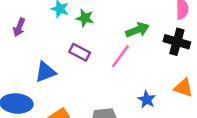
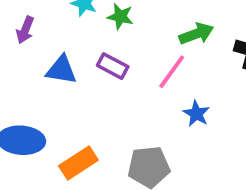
blue triangle: (45, 72) -> (61, 70), moved, turned 30
blue star: (147, 100) -> (196, 114), moved

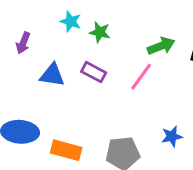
blue star: (196, 114) -> (172, 136), moved, turned 30
orange rectangle: (78, 163) -> (66, 150), turned 48

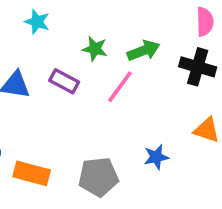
green star: (100, 32) -> (95, 49), moved

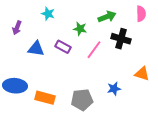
green arrow: (144, 51) -> (107, 17), moved
black cross: (198, 67) -> (121, 39), moved

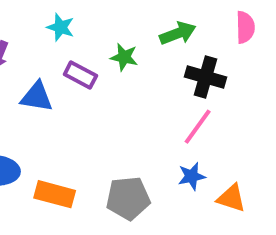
purple rectangle: (63, 47) -> (80, 75), moved
pink line: (94, 50) -> (198, 127), moved
orange triangle: (142, 74) -> (231, 198), moved

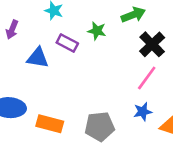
black cross: (206, 77) -> (152, 44), turned 30

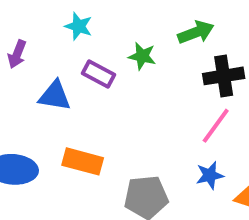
black cross: (152, 44) -> (224, 76), turned 35
orange rectangle: (50, 124) -> (83, 161), moved

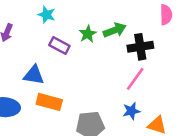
green arrow: (196, 32) -> (115, 30), moved
green star: (142, 56) -> (88, 34), turned 30
blue triangle: (55, 96) -> (34, 75), moved

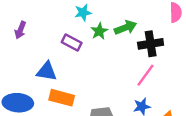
cyan star: (47, 15) -> (83, 12), moved, turned -30

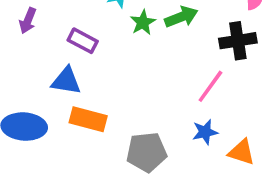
purple rectangle: (72, 43) -> (83, 41), moved
black cross: (151, 44) -> (238, 41), moved

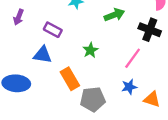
green star: (143, 22) -> (90, 50), moved
black cross: (238, 41) -> (150, 30), turned 30
orange rectangle: (88, 119) -> (70, 79), moved, turned 45

